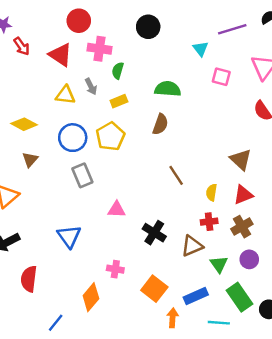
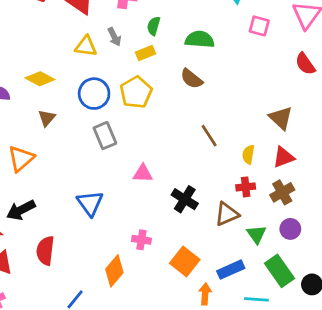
green semicircle: (118, 71) -> (154, 26), moved
brown semicircle: (160, 124) -> (192, 79), turned 110

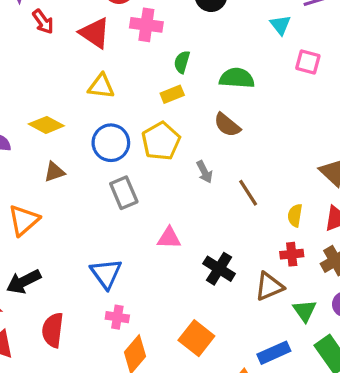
gray arrow: (114, 37) -> (205, 172), moved
brown triangle: (47, 118) -> (54, 172), turned 30
pink cross: (141, 240) -> (117, 317), moved
orange square: (185, 261) -> (196, 338), moved

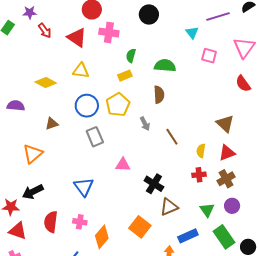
yellow diamond: (46, 125) -> (46, 83), moved
brown semicircle: (227, 125) -> (159, 95), turned -132
brown triangle: (269, 286) -> (169, 207), moved
pink cross: (117, 317) -> (80, 222), moved

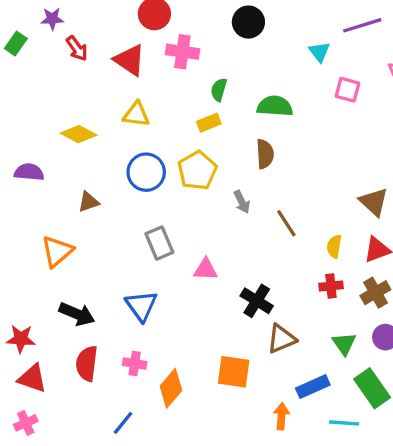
gray rectangle: (95, 137) -> (159, 243), moved
black arrow: (33, 192) -> (77, 314), moved, turned -130
orange square: (140, 227) -> (234, 372), turned -30

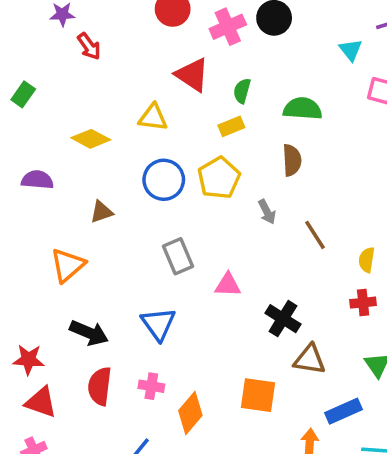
green rectangle: (16, 43) -> (23, 94), moved
pink cross: (182, 52) -> (228, 27), moved, turned -32
red triangle: (130, 60) -> (192, 75), moved
brown triangle: (281, 339) -> (310, 360), turned 32

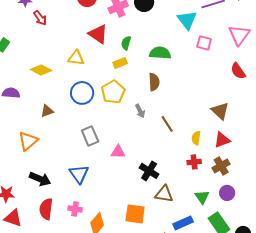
cyan triangle: (351, 50) -> (187, 20), size x1.5

